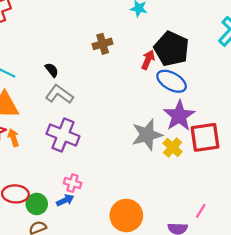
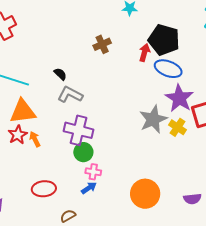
green circle: (37, 204) -> (83, 152), moved

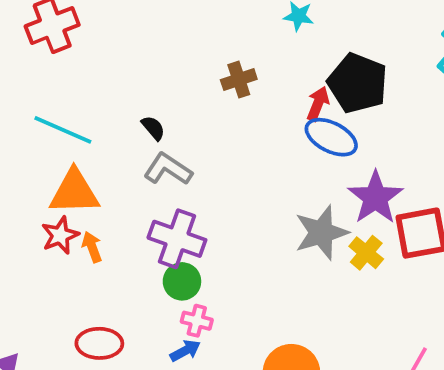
blue ellipse: (168, 69) -> (331, 137), moved

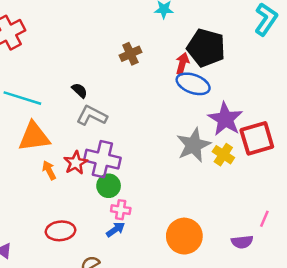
red star: (60, 235) -> (76, 163), moved

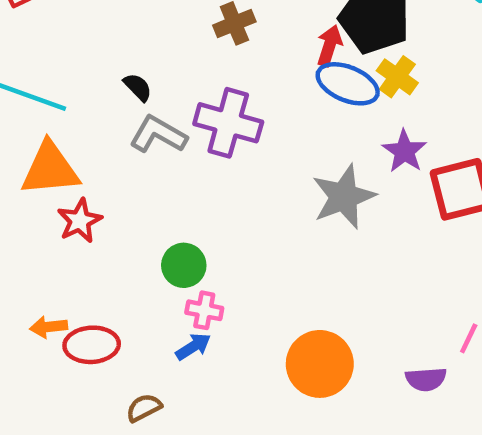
purple star: (225, 119) -> (404, 151), size x0.7
yellow cross: (223, 155) -> (397, 77), moved
purple cross: (102, 159) -> (228, 123), moved
red star: (76, 163) -> (80, 221), moved
orange arrow: (49, 170) -> (49, 327), moved, turned -72

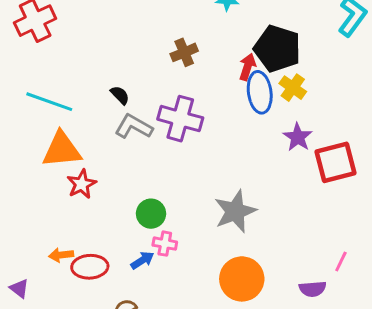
blue ellipse: (348, 84) -> (260, 92), turned 60
gray star: (344, 197) -> (235, 211), moved
blue arrow: (193, 347) -> (142, 260), moved

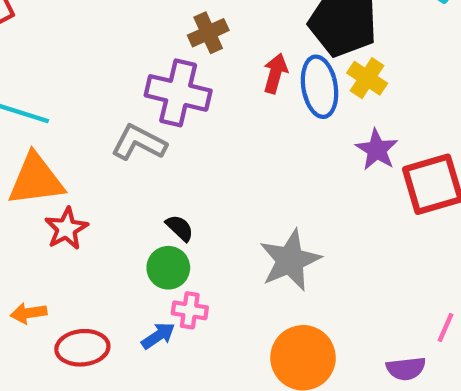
red arrow: (247, 67) -> (275, 73), moved
black semicircle: (120, 95) -> (180, 228), moved
purple cross: (180, 119) -> (178, 93), moved
orange arrow: (61, 255) -> (29, 313), moved

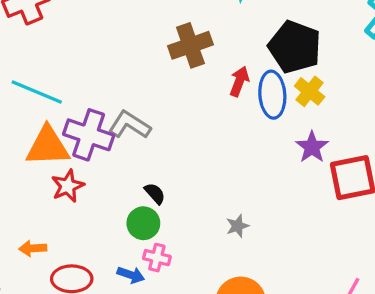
brown cross: (208, 33) -> (190, 45), size x1.4
purple cross: (178, 93) -> (89, 135), moved
gray star: (290, 260) -> (238, 226), size x0.5
blue arrow: (158, 336) -> (131, 275), turned 48

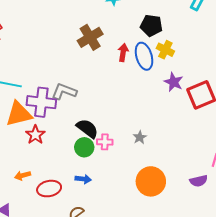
black pentagon: (295, 47) -> (151, 26), size x0.7
black semicircle: (155, 193) -> (87, 128), size x1.6
pink cross: (157, 258) -> (105, 142), moved

